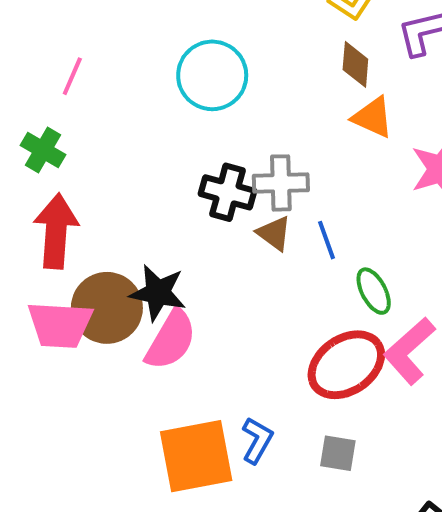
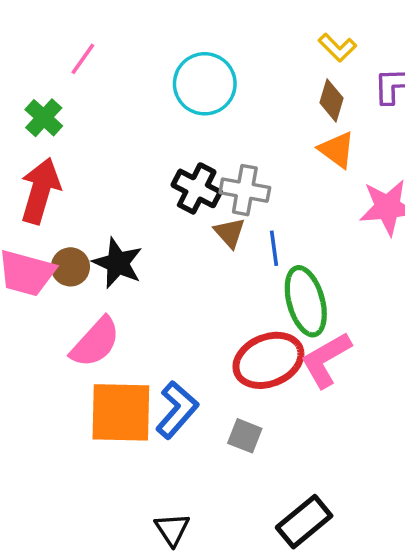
green ellipse: (374, 291) -> (306, 301), size x1.6
brown circle: (107, 308) -> (70, 267), size x0.6
pink semicircle: (171, 340) -> (95, 342), moved
blue L-shape: (257, 440) -> (177, 410), size x1.4

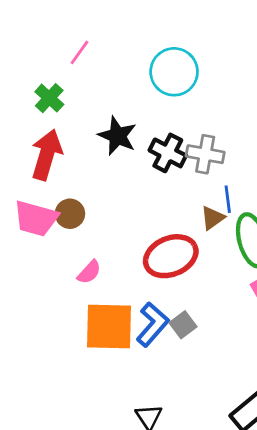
brown triangle: (230, 233) -> (213, 218), moved, turned 36
black star: (118, 263) -> (117, 136), moved
pink semicircle: (95, 342) -> (89, 272), size x0.6
red ellipse: (268, 360) -> (171, 256), moved
gray square: (245, 436) -> (183, 325), moved, turned 32

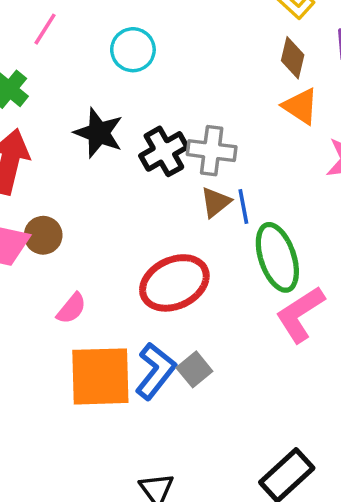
cyan circle: (174, 72) -> (133, 50), moved, size x0.7
black cross: (168, 153) -> (164, 151), turned 36
brown triangle: (213, 218) -> (216, 202), moved

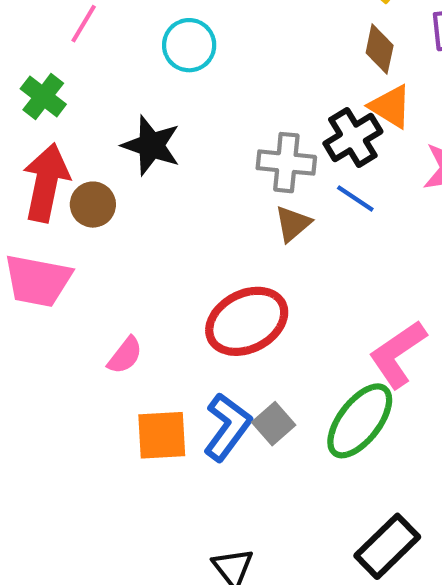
black cross: (164, 151) -> (353, 137), moved
blue line: (243, 207) -> (355, 198), moved, turned -44
brown circle: (43, 235) -> (93, 205), moved
green ellipse: (277, 257) -> (360, 421), moved, turned 58
orange square: (100, 376) -> (162, 435), size x0.7

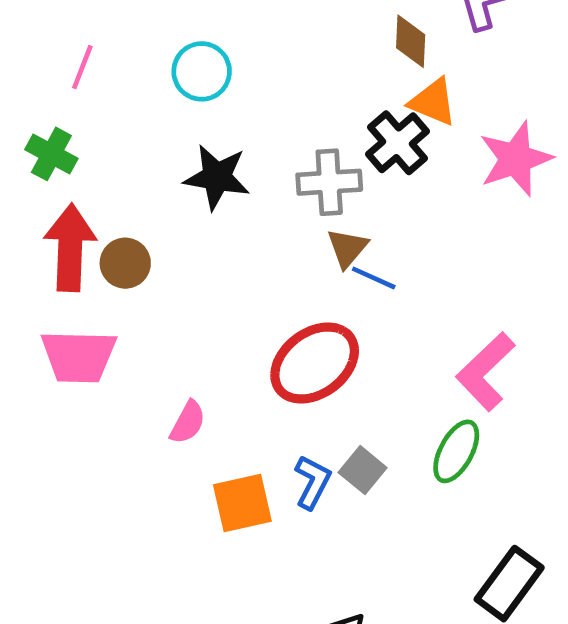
black star: (151, 145) -> (217, 177), moved
blue line: (355, 198) -> (374, 278), moved
green ellipse: (360, 421) -> (456, 451), size x0.7
blue L-shape: (227, 427) -> (313, 482), size x0.7

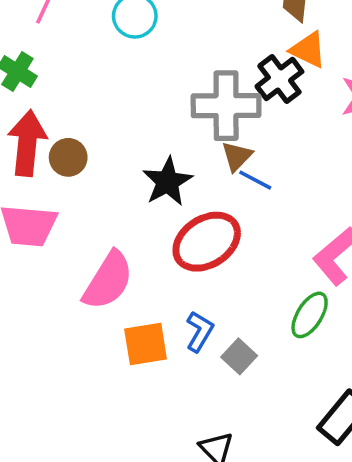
black star: (217, 177) -> (167, 182), moved, turned 30
gray cross: (329, 182) -> (226, 106), size x1.4
pink semicircle: (188, 422) -> (108, 281), size x1.8
gray square: (363, 470) -> (239, 356), moved

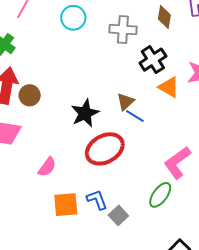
orange triangle: (308, 50) -> (169, 87), moved
gray cross: (226, 106) -> (123, 30), moved, size x0.7
pink semicircle: (108, 281) -> (47, 167), size x0.6
blue L-shape: (200, 331) -> (97, 200), turned -55

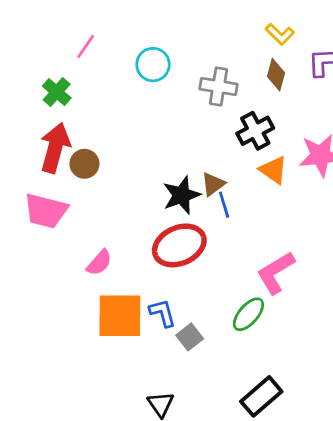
black star: (85, 113) -> (182, 195), moved
blue line: (135, 116) -> (224, 205), turned 36
orange square: (66, 205) -> (120, 316), size x1.4

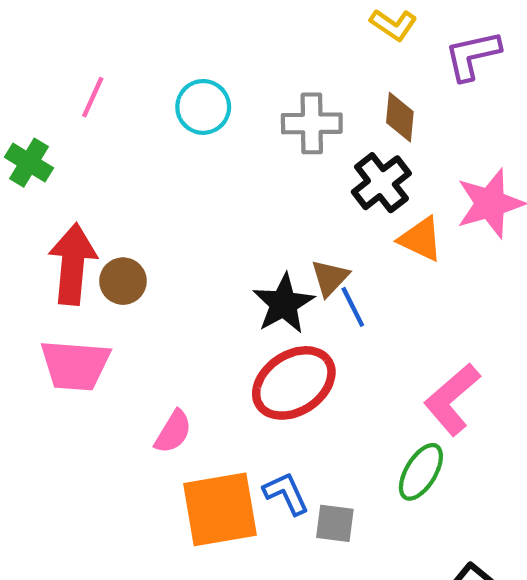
brown diamond: (276, 75) -> (400, 117), moved
green cross: (57, 92) -> (29, 163), moved
gray square: (190, 337) -> (335, 523), turned -35

